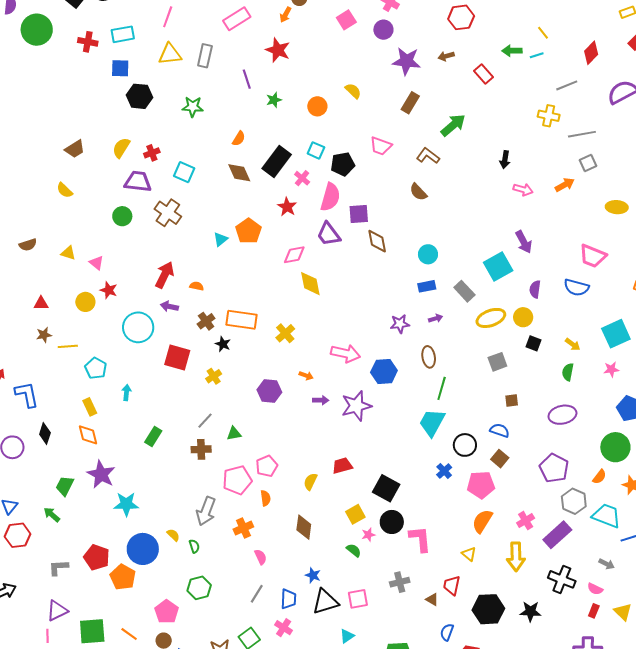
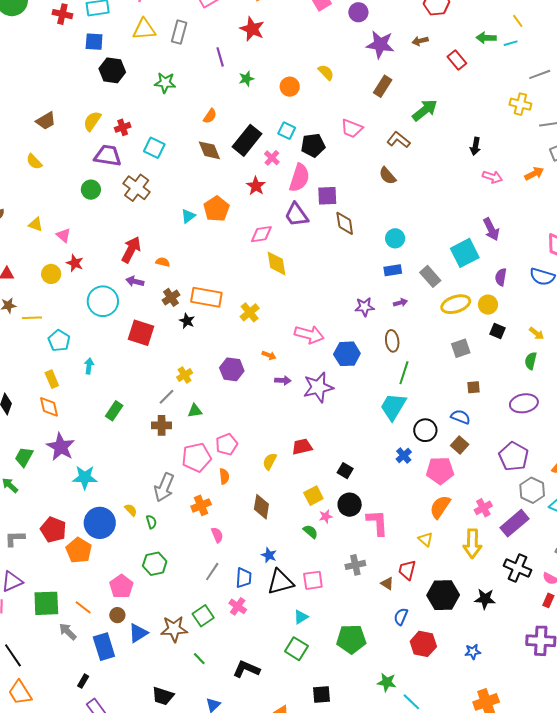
yellow cross: (214, 376) -> (185, 375), moved
black square: (386, 488) -> (345, 471), size x0.6

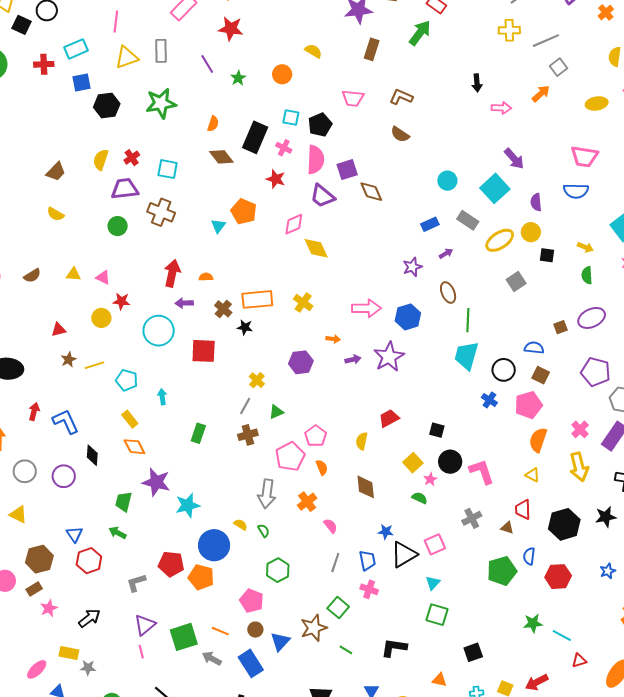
green star: (165, 83) -> (161, 103), size x1.4
green arrow: (425, 110) -> (420, 33), moved
cyan circle: (395, 238) -> (447, 181), moved
brown square: (474, 387) -> (561, 327), moved
green pentagon: (351, 639) -> (502, 571), moved

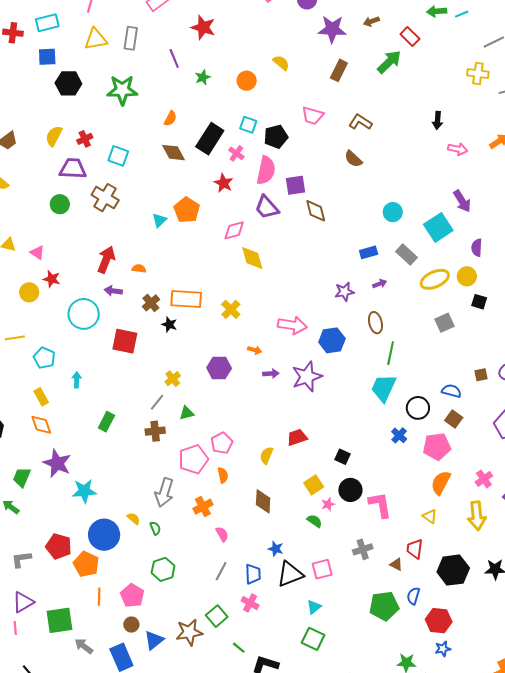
blue star: (608, 571) -> (443, 649), moved
orange line: (220, 631) -> (99, 597), moved, turned 60
green line: (346, 650) -> (239, 648), moved

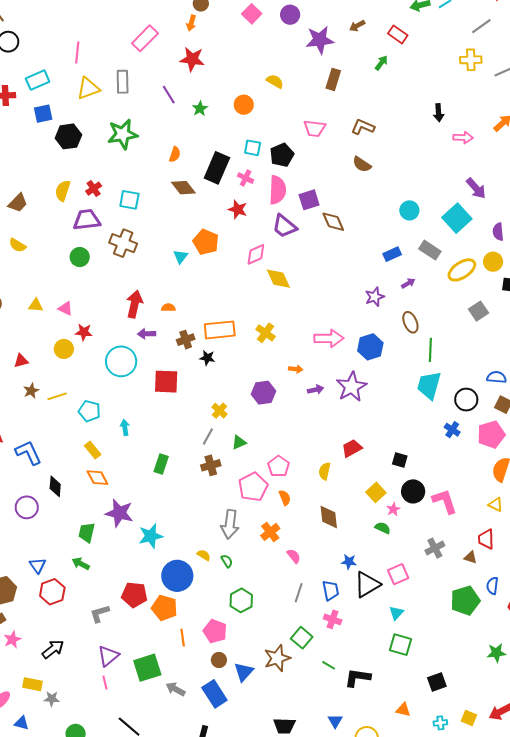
green arrow: (389, 62) -> (381, 63), size x0.6
brown cross: (151, 303) -> (186, 340), turned 30

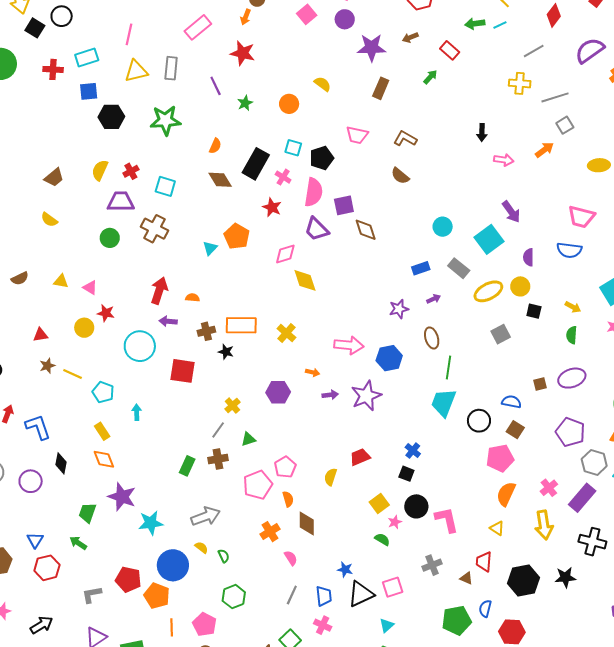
yellow line: (57, 396) -> (73, 374), turned 36
blue cross: (452, 430) -> (413, 451), moved
green rectangle: (161, 464) -> (187, 466), moved
brown diamond: (329, 517) -> (307, 524), moved
gray arrow: (230, 524) -> (206, 516), moved, turned -124

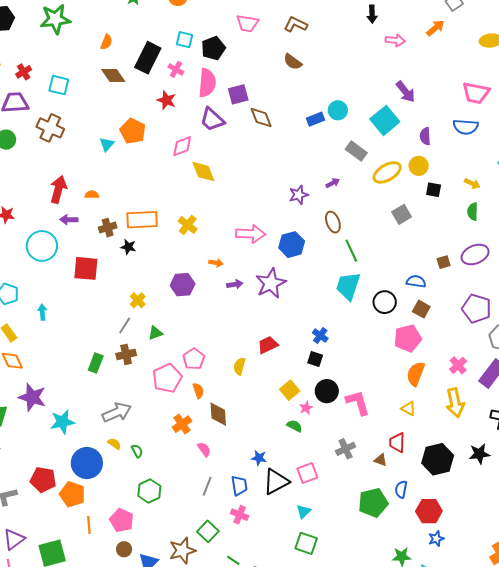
blue rectangle: (421, 268) -> (315, 119), moved
green line: (448, 368) -> (351, 251), turned -30

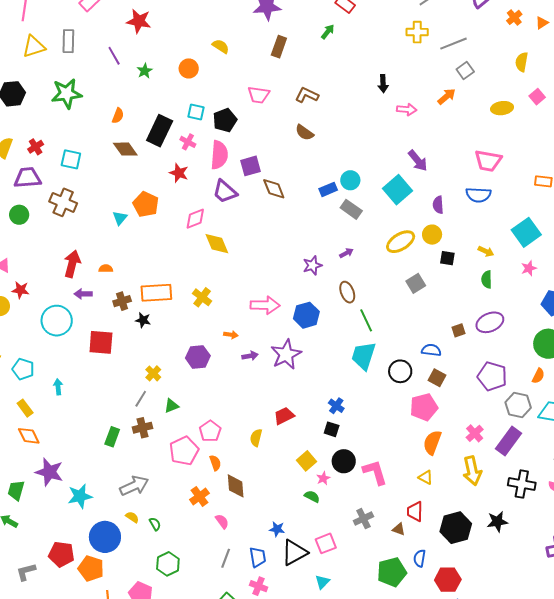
gray rectangle: (356, 151) -> (351, 209), moved

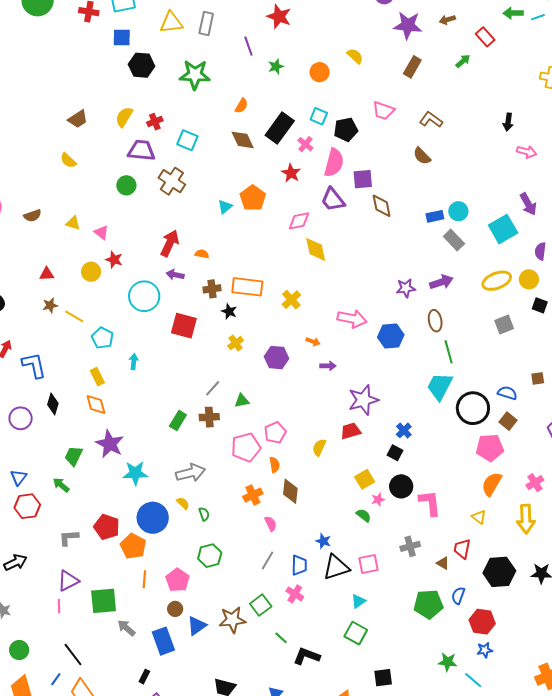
purple arrow: (346, 253) -> (441, 282), size x1.6
purple star: (286, 354) -> (363, 400), moved
black circle: (400, 371) -> (473, 408), size x1.4
yellow cross: (153, 373) -> (236, 343), moved

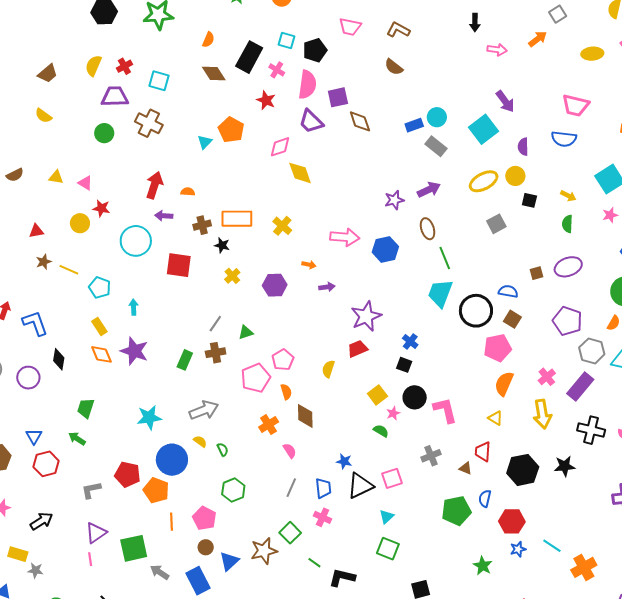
purple star: (110, 444) -> (134, 351), moved
green star: (448, 662) -> (483, 566), turned 30
cyan line: (473, 680) -> (552, 546), moved

